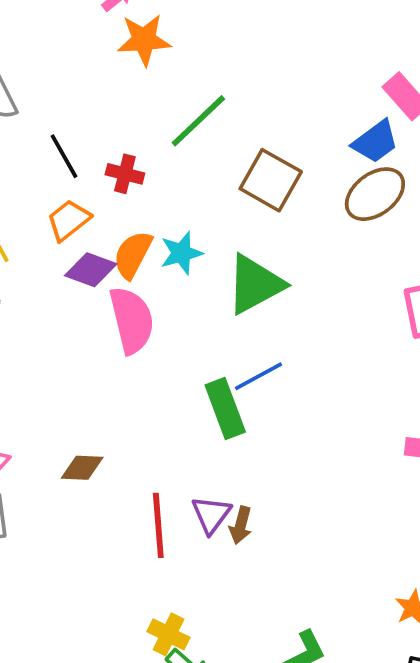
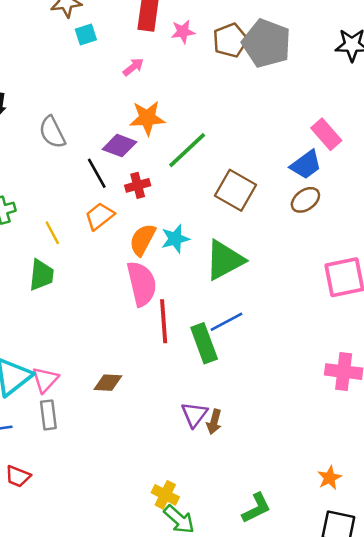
orange star: (144, 40) -> (147, 118), moved
red cross: (125, 174) -> (138, 185), turned -30
brown ellipse: (375, 194) -> (305, 200), size x0.7
purple diamond: (91, 270) -> (119, 146), moved
red line: (158, 525) -> (164, 321), moved

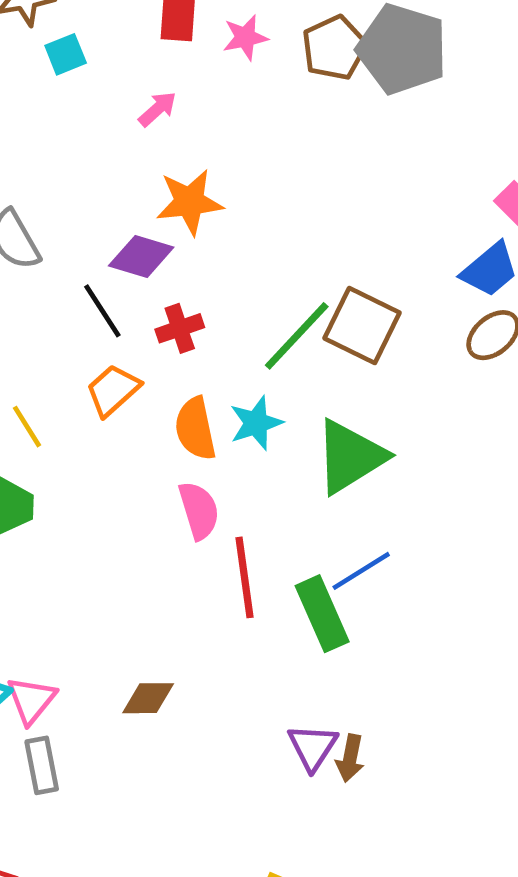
green line: (187, 150) -> (297, 336), moved
orange semicircle: (143, 240) -> (195, 429), turned -36
pink semicircle: (142, 284) -> (199, 510), size x0.7

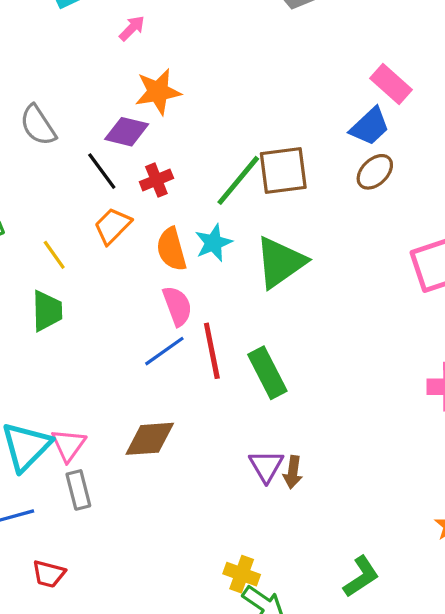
brown square: (362, 325) -> (283, 171), turned -30
blue line: (361, 571) -> (164, 351), moved
brown diamond: (148, 698) -> (150, 439), size x1.4

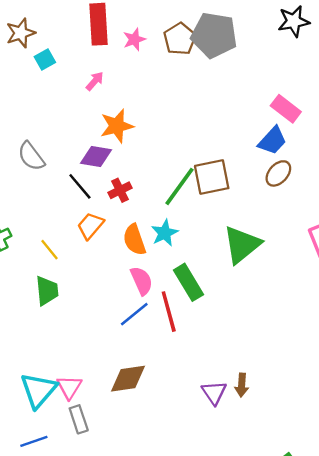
green triangle: (280, 262) -> (242, 245), moved
green rectangle: (267, 373) -> (189, 282), moved
brown arrow: (293, 472) -> (242, 385), moved

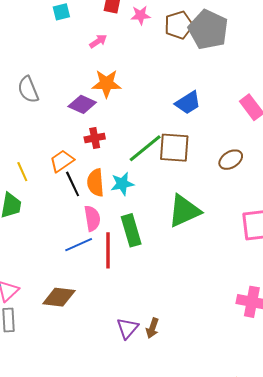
blue trapezoid: (272, 141) -> (188, 103), moved
black line: (80, 186) -> (73, 184), moved

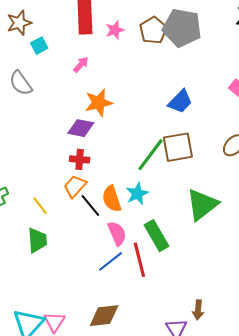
gray semicircle: (28, 90) -> (21, 83), moved
red cross: (95, 138) -> (80, 159), moved, turned 30
brown arrow: (152, 328) -> (198, 310), moved

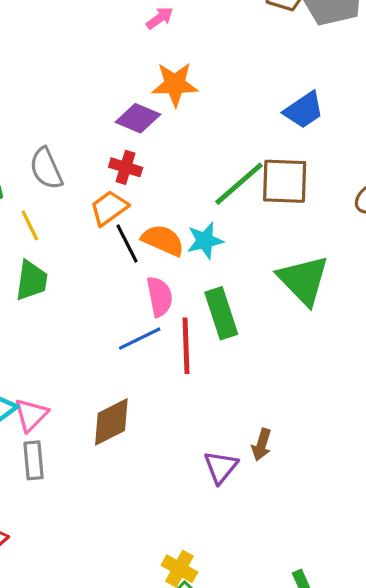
gray semicircle: (21, 83) -> (46, 168), moved
orange semicircle: (112, 199) -> (163, 240), turned 120
green triangle: (202, 205) -> (303, 280), turned -48
yellow line: (40, 206) -> (30, 225), moved
brown diamond: (104, 316) -> (111, 422), turned -32

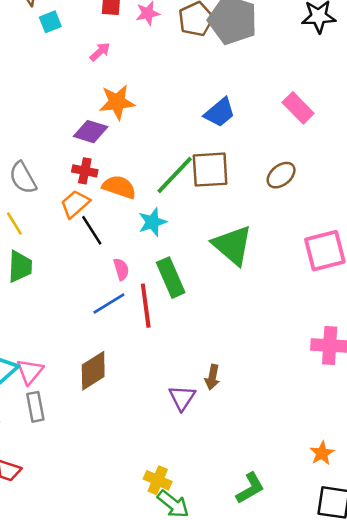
orange semicircle: (163, 240) -> (119, 187), moved
pink semicircle: (160, 297) -> (121, 269), size x0.7

